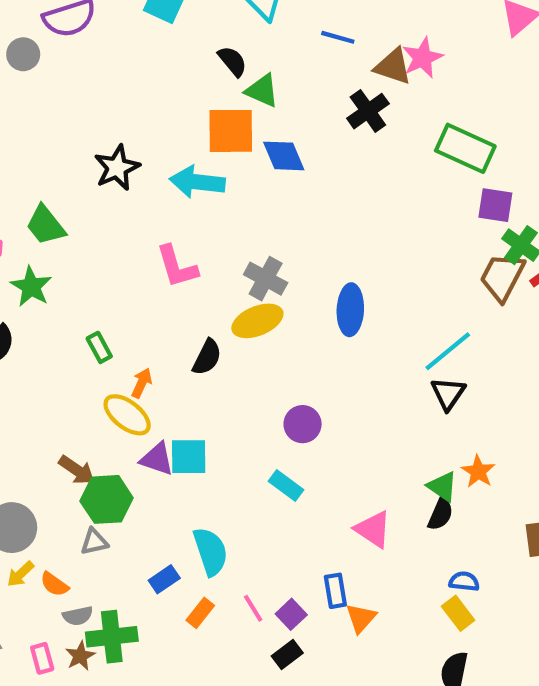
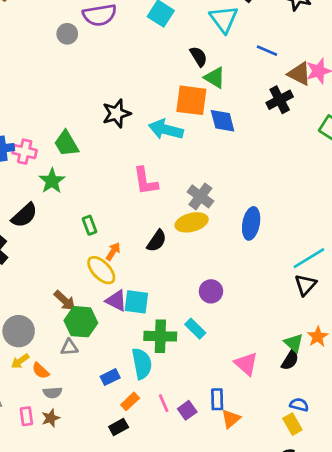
green cross: (112, 637) -> (160, 336), moved
black rectangle: (287, 654) -> (119, 427), moved

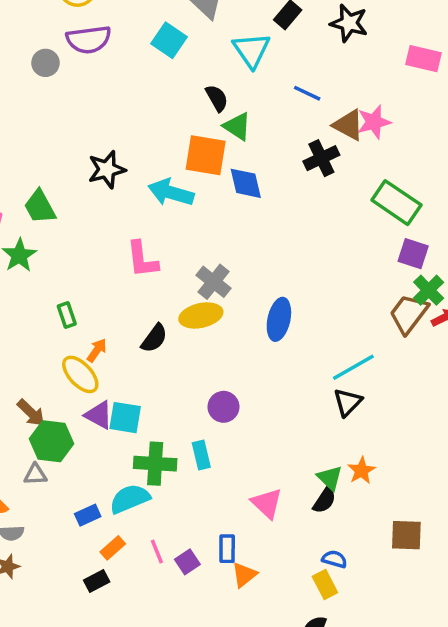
cyan rectangle: (195, 329) -> (201, 455), turned 30
cyan semicircle: (142, 364) -> (130, 499), turned -104

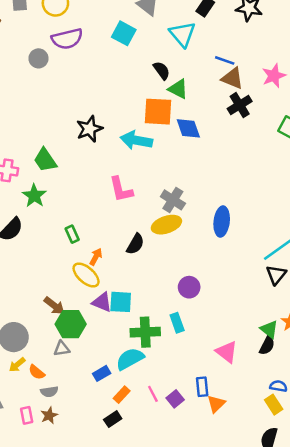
brown triangle: (348, 125) -> (232, 78), moved

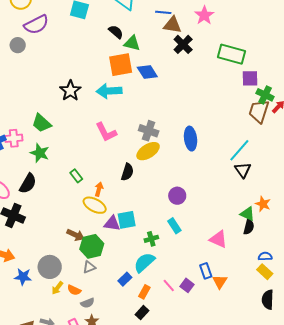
green cross: (145, 332) -> (151, 239), size x0.6

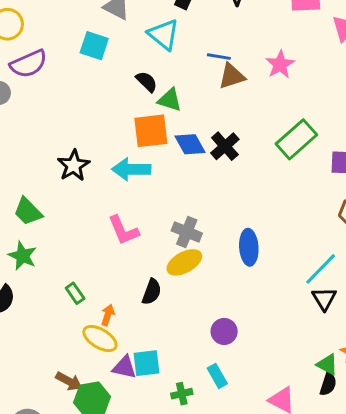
brown triangle: (173, 25) -> (232, 76), turned -30
black cross: (183, 44) -> (225, 146), moved
green rectangle: (231, 54) -> (296, 139), moved, turned -60

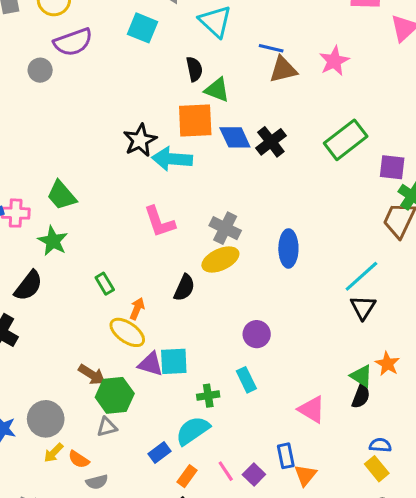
black semicircle: (147, 82) -> (194, 69), turned 30
black star: (74, 165) -> (140, 140), moved

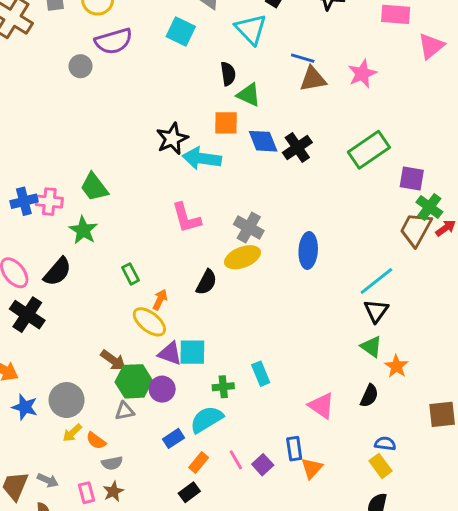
orange square: (195, 120) -> (226, 123), size x0.7
purple circle: (257, 334) -> (162, 389), moved
green triangle: (361, 376) -> (371, 347), moved

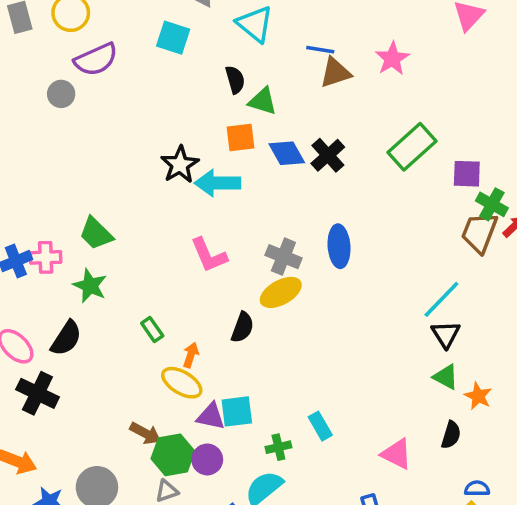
blue ellipse: (308, 250) -> (339, 246), moved

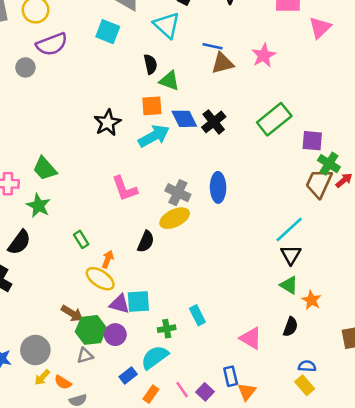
cyan arrow: (218, 183) -> (154, 136), moved, turned 148

